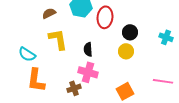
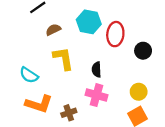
yellow circle: (126, 51) -> (139, 92), moved
orange L-shape: (36, 80) -> (39, 104), turned -80
brown cross: (74, 88) -> (69, 113), moved

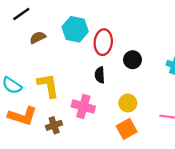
yellow L-shape: (63, 58) -> (48, 85), moved
black semicircle: (97, 70) -> (100, 75), moved

